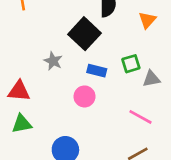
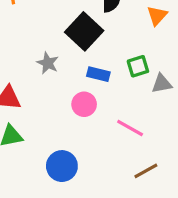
pink line: (140, 117) -> (130, 128), moved

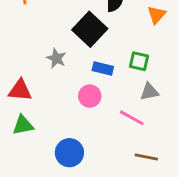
green square: (138, 66) -> (139, 61), turned 30
gray triangle: (162, 84) -> (149, 92), moved
brown line: (146, 171) -> (146, 157), turned 40

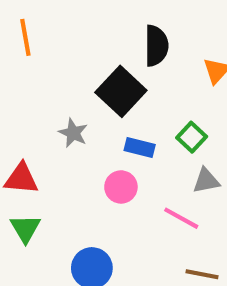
green square: (139, 61) -> (192, 137), turned 30
green triangle: (23, 125) -> (25, 229), turned -50

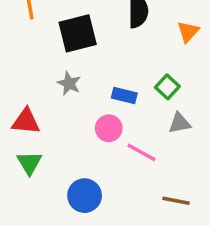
black square: (121, 91) -> (78, 33), moved, turned 33
pink line: (181, 218) -> (141, 152), moved

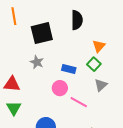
orange triangle: (188, 32) -> (99, 46), moved
gray triangle: (179, 123) -> (101, 85), turned -32

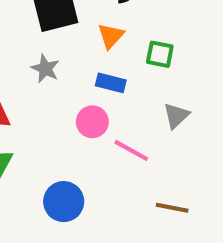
orange triangle: (99, 46) -> (111, 36), moved
green square: (94, 64) -> (160, 54), moved, turned -32

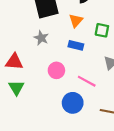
pink circle: (92, 122) -> (56, 70), moved
blue circle: (64, 202) -> (73, 103), moved

